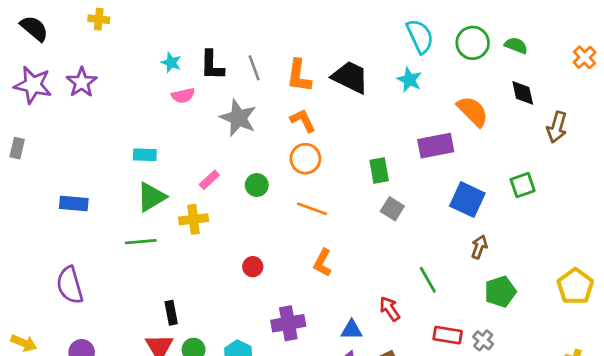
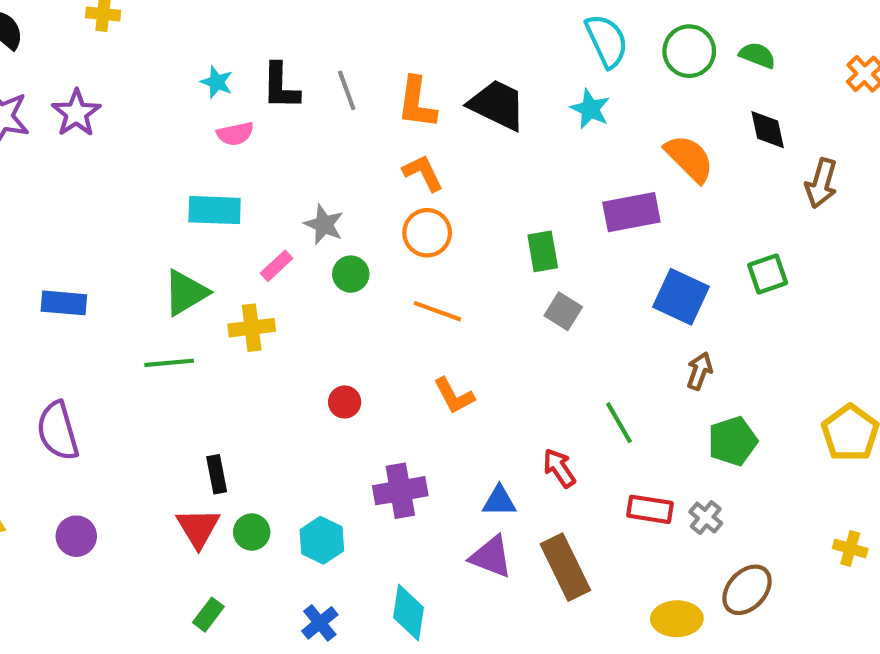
gray star: (238, 118) -> (324, 225), moved, size x0.7
cyan rectangle: (145, 155) -> (215, 210), moved, size x1.4
orange L-shape: (323, 263) -> (454, 396), turned -56

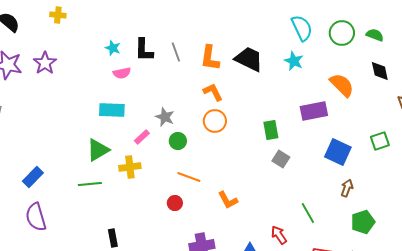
blue rectangle: (64, 303) -> (33, 177), moved, turned -50
orange line: (437, 311) -> (189, 177), moved

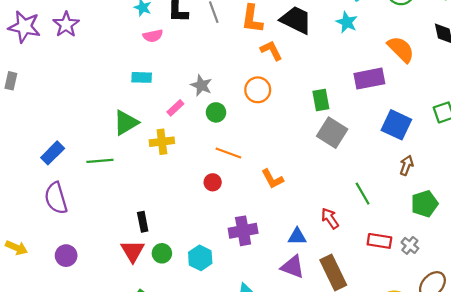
orange L-shape: (213, 92) -> (271, 50), moved
cyan rectangle: (112, 110) -> (142, 77), size x0.7
gray square: (281, 159) -> (332, 133), size x1.5
green line: (90, 184) -> (100, 161), moved

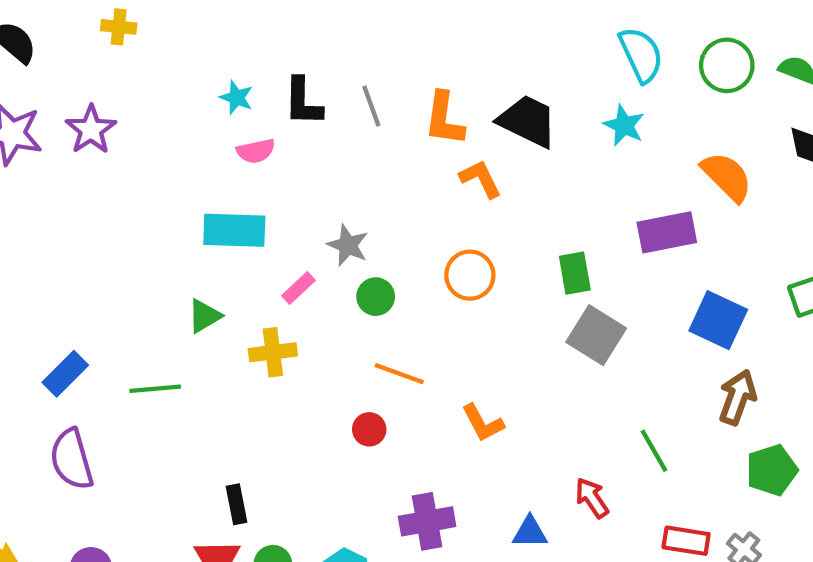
cyan rectangle: (142, 77) -> (234, 230), size x1.6
orange circle: (258, 90) -> (470, 275), moved
green triangle: (126, 123) -> (204, 316), size x0.7
brown arrow: (407, 165) -> (737, 397), size x1.4

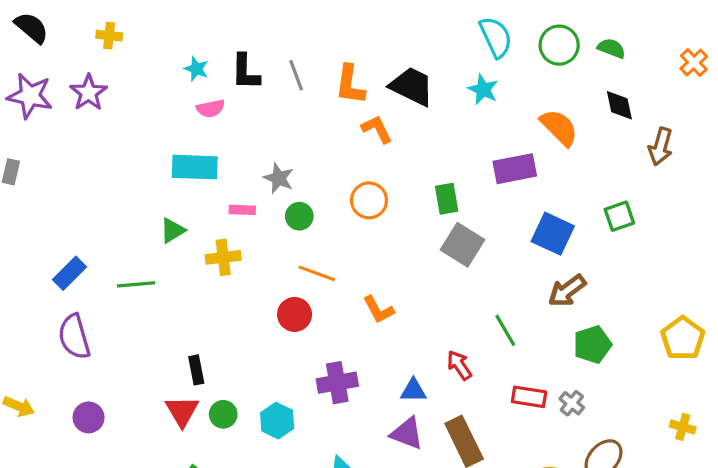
yellow cross: (119, 27) -> (109, 36), moved
pink rectangle: (299, 288) -> (242, 210), turned 45
brown arrow: (737, 397) -> (567, 291), turned -147
red circle: (369, 429) -> (295, 314), size x1.4

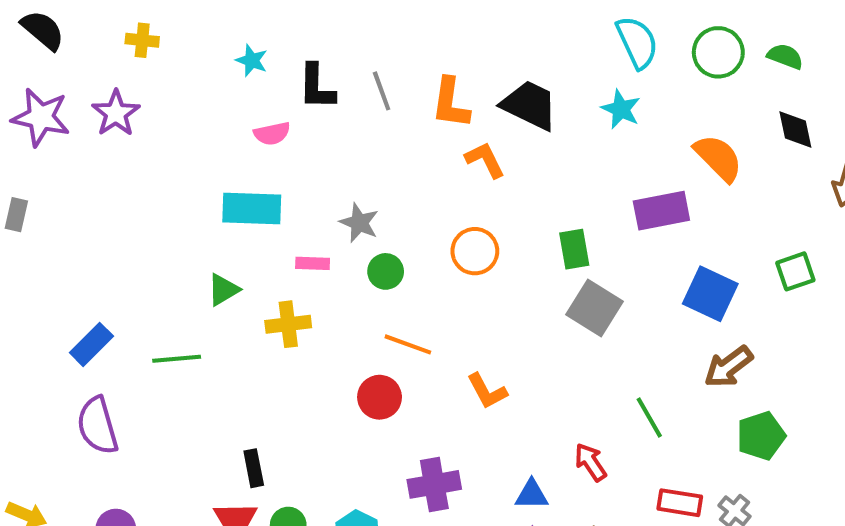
cyan star: (196, 69) -> (252, 60), moved

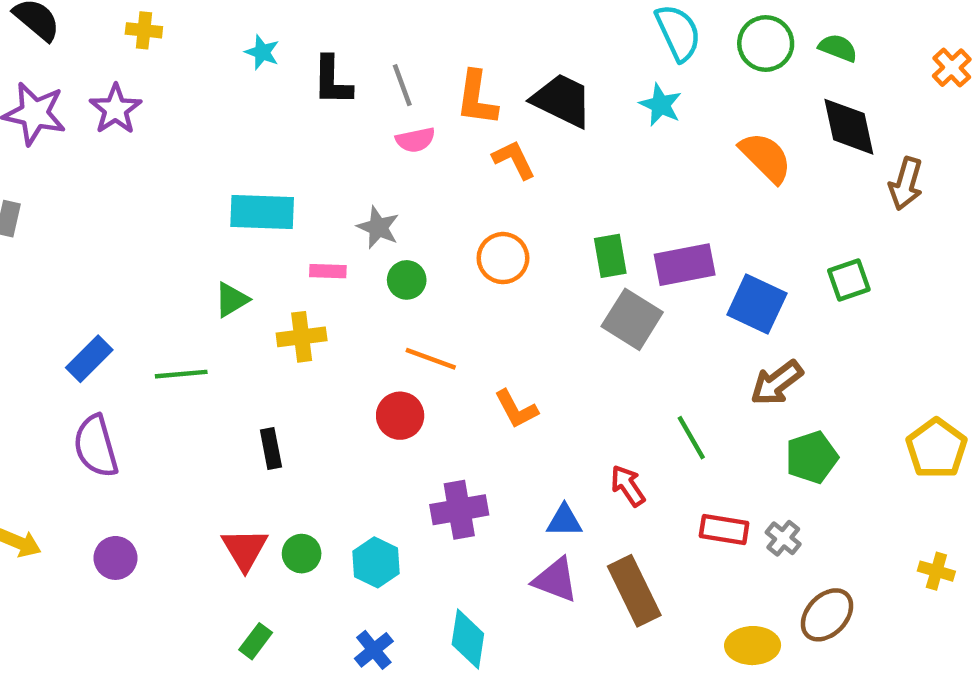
black diamond: (795, 129) -> (849, 127), size x1.4
pink semicircle: (272, 133) -> (415, 140), moved
purple rectangle: (661, 211) -> (685, 265), moved
black rectangle: (254, 468) -> (271, 449), moved

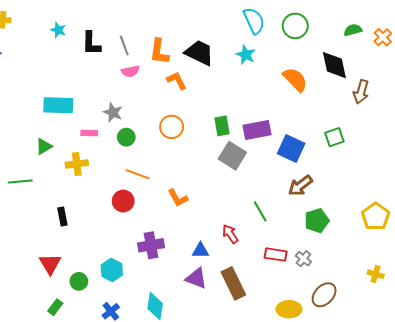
green semicircle: (838, 48) -> (353, 30), moved, turned -36
green circle: (302, 554) -> (79, 281), moved

